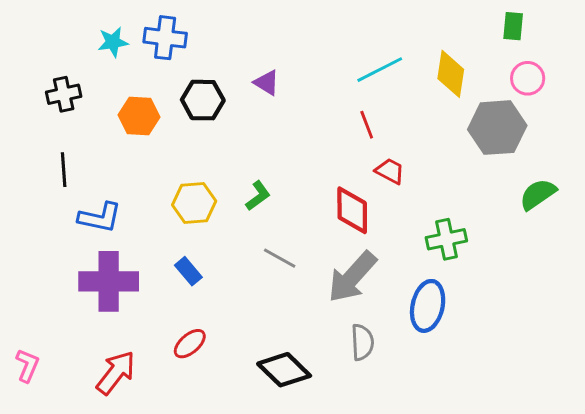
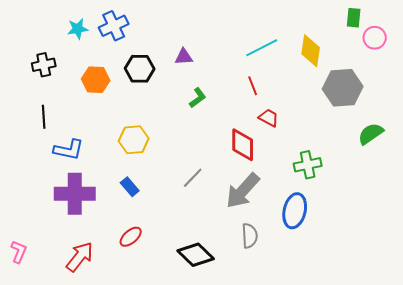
blue cross: (165, 38) -> (114, 26), turned -32
pink circle: (528, 78) -> (375, 38), moved
purple triangle: (267, 83) -> (184, 57), turned -36
green L-shape: (258, 196) -> (198, 98), moved
gray line: (280, 258) -> (193, 178), turned -75

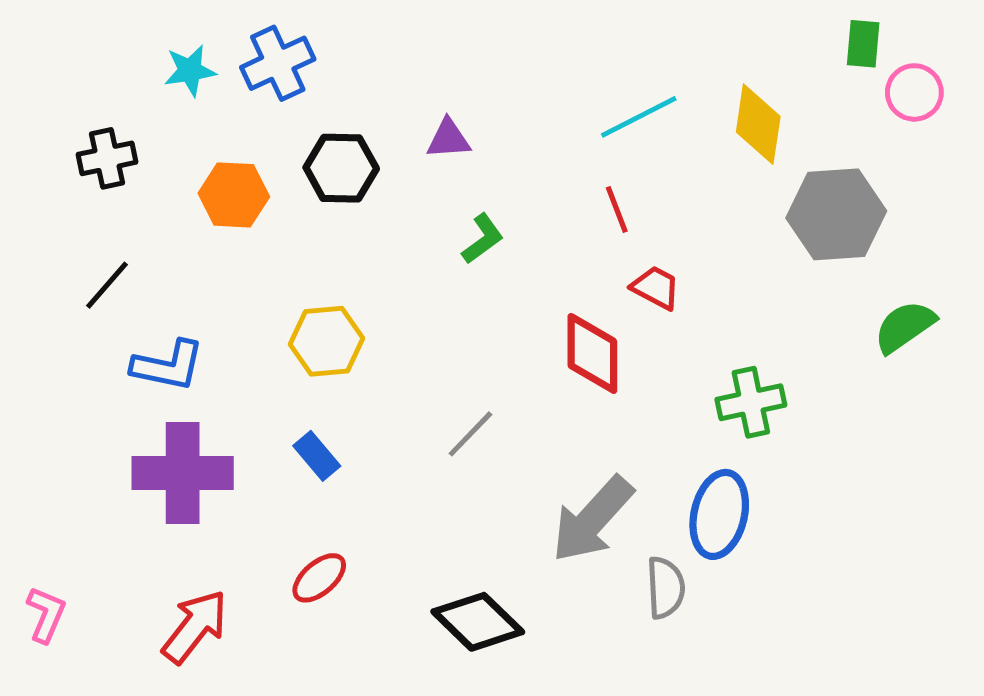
black line: (44, 117) -> (107, 285), turned 45
gray arrow: (243, 191) -> (592, 519), moved
gray semicircle: (250, 236) -> (666, 588), moved

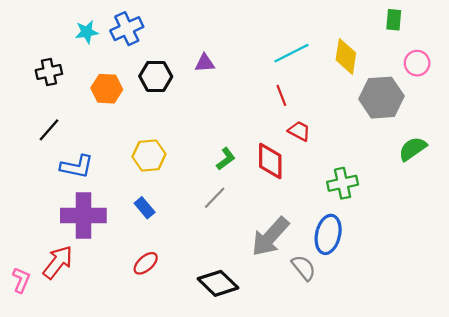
pink circle: (914, 92) -> (417, 63), moved
green L-shape: (483, 239) -> (226, 159), moved
gray semicircle: (666, 588) -> (304, 268), turned -36
red arrow: (195, 627) -> (58, 262), moved

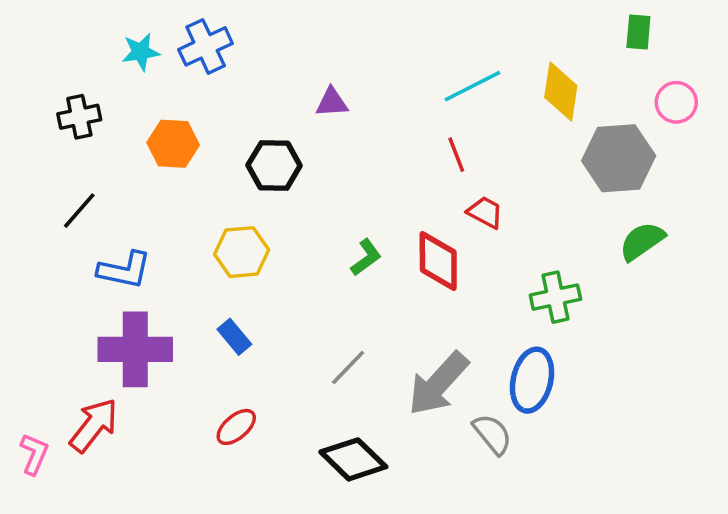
black hexagon: (156, 76) -> (274, 165), moved
green semicircle: (413, 149) -> (642, 241), moved
gray line: (215, 198) -> (348, 367), moved

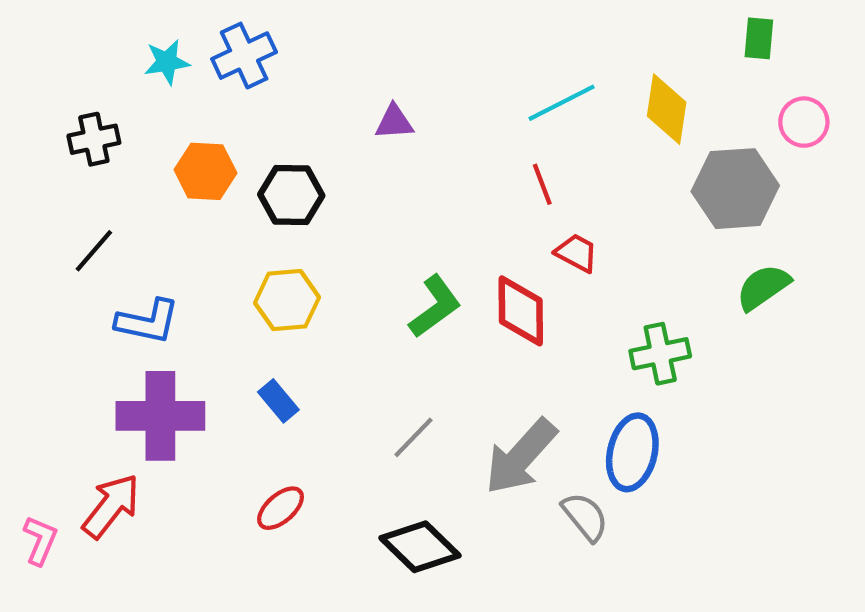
black hexagon: (274, 165) -> (291, 195), moved
green L-shape: (366, 257) -> (435, 307), size x1.4

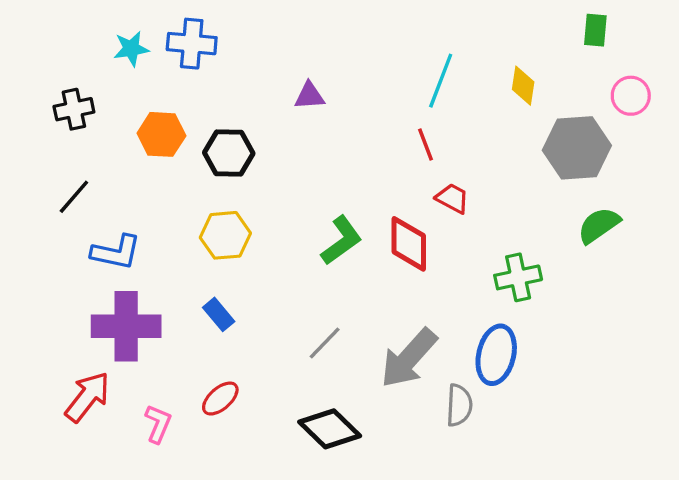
blue cross: (244, 56) -> (192, 44), turned 30
cyan line: (562, 103) -> (441, 81), turned -42
yellow diamond: (667, 109) -> (523, 86), size x0.7
gray semicircle: (585, 517) -> (459, 405), turned 42
pink L-shape: (40, 540) -> (158, 424), moved

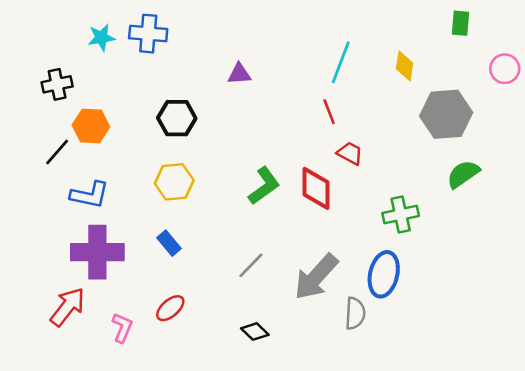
pink circle: (631, 96) -> (505, 69), moved
orange hexagon: (161, 134) -> (91, 126), moved
black diamond: (330, 429) -> (255, 332), size x0.6

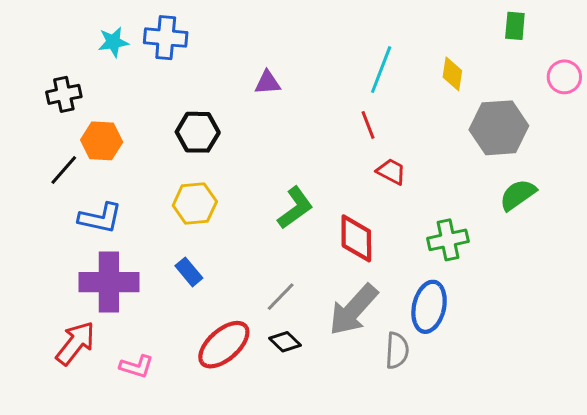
red diamond: (316, 188) -> (356, 238), moved
red ellipse: (170, 308) -> (224, 345), moved, size x1.6
pink L-shape: (122, 328) -> (137, 366), turned 84
black diamond: (255, 332) -> (285, 342), moved

